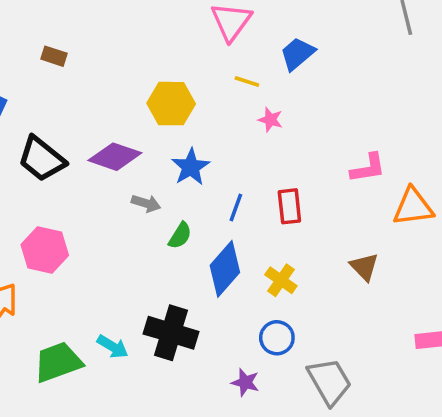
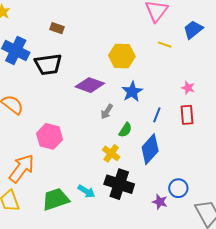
pink star: (270, 120) -> (188, 88), moved
black trapezoid: (42, 159) -> (48, 64), moved, turned -48
gray arrow: (146, 203) -> (107, 112), turned 105
yellow cross: (281, 280) -> (111, 153), moved
purple star: (245, 382) -> (160, 202), moved

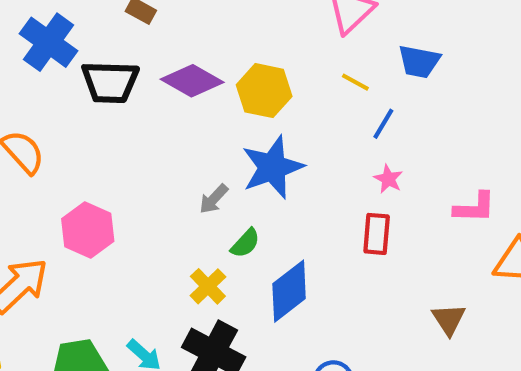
blue trapezoid: (193, 30) -> (419, 62), turned -140
purple diamond: (90, 85) -> (192, 81), moved
blue star: (132, 92) -> (272, 167), size x1.4
blue line: (157, 115) -> (383, 124), moved

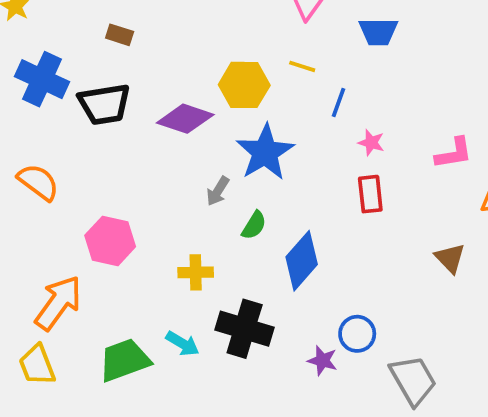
purple diamond: (192, 81) -> (185, 119), moved
yellow line: (355, 82) -> (302, 66), moved
blue line: (383, 124) -> (339, 103), moved
yellow cross: (208, 286) -> (196, 272), moved, turned -36

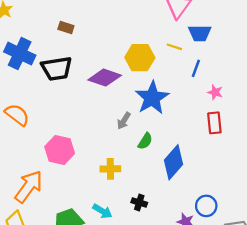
blue trapezoid: (378, 32) -> (200, 33), moved
black cross: (245, 329) -> (139, 202), size x0.5

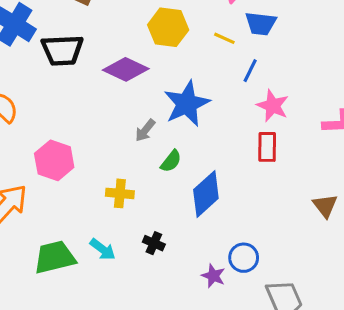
yellow hexagon: (140, 58) -> (168, 27), moved
pink star: (215, 92) -> (273, 106), size x1.5

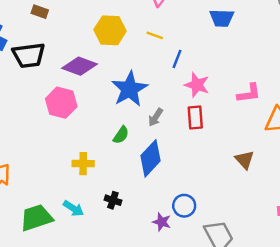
blue trapezoid: (261, 24) -> (222, 18), moved
gray arrow: (145, 130) -> (156, 117), moved
pink hexagon: (54, 160) -> (61, 103), moved

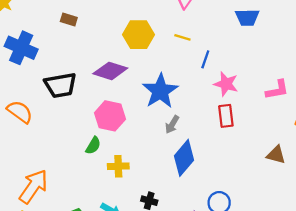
black trapezoid: (29, 55) -> (61, 85), moved
pink hexagon: (61, 103) -> (110, 116), moved
gray arrow: (156, 117) -> (172, 124), moved
green semicircle: (121, 135) -> (93, 146), moved
brown triangle: (244, 160) -> (276, 155), turned -30

